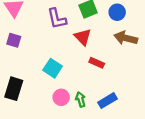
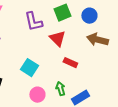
green arrow: (81, 99) -> (60, 89), moved

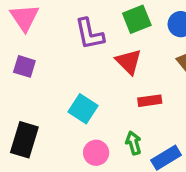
red rectangle: (70, 63) -> (150, 101), turned -32

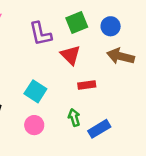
pink circle: (96, 153) -> (34, 125), moved

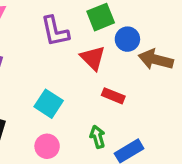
blue circle: (111, 26) -> (127, 39), moved
red rectangle: (87, 85) -> (113, 96), turned 30

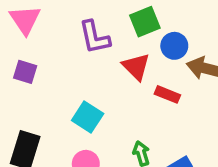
red rectangle: (113, 96) -> (167, 94), moved

